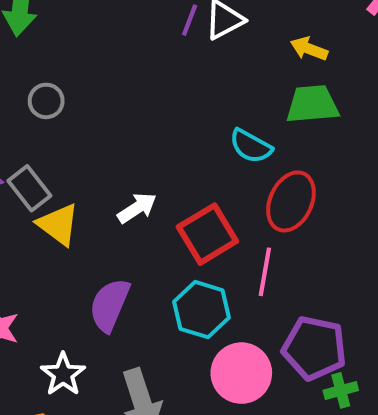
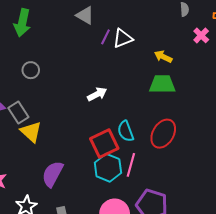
cyan semicircle: (251, 146) -> (126, 131), moved, turned 35
red ellipse: (291, 201) -> (163, 134), moved
white arrow: (137, 208) -> (97, 94), moved
cyan hexagon: (202, 310) -> (108, 168), moved

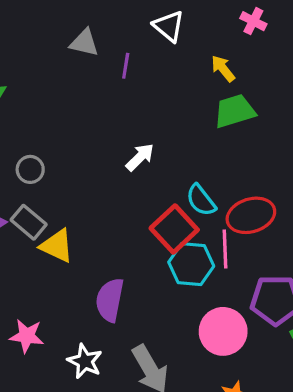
pink cross: (201, 35) -> (253, 21), moved
white triangle: (123, 38) -> (169, 26), moved, turned -40
yellow arrow: (163, 57) -> (223, 69), turned 42
gray circle: (31, 70) -> (30, 169), moved
red ellipse: (163, 134) -> (251, 215), moved, turned 60

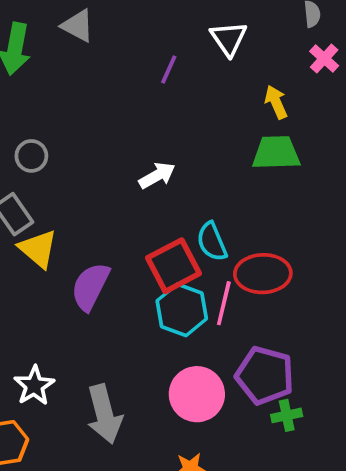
gray triangle: (84, 43) -> (78, 26), moved
purple semicircle: (110, 300) -> (90, 287), moved

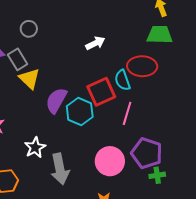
red ellipse: (263, 274) -> (142, 66), moved
cyan hexagon: (182, 310) -> (80, 111), moved
white star: (34, 386) -> (35, 148), moved

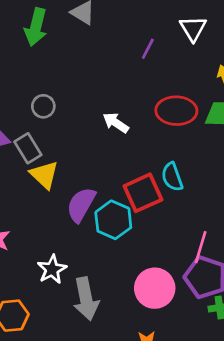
white arrow: (95, 43) -> (116, 123), moved, turned -120
red ellipse: (142, 66) -> (176, 111), moved
pink line: (127, 113) -> (201, 247), moved

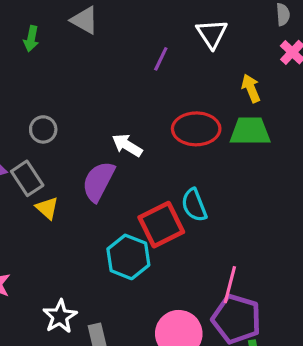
green arrow: (36, 27) -> (31, 39), size x0.6
yellow triangle: (44, 175) -> (47, 208), size x0.7
purple semicircle: (81, 205) -> (98, 181), moved

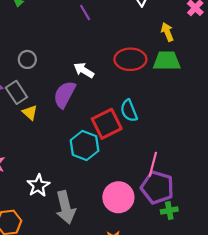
purple line: (161, 59) -> (85, 12), moved, turned -56

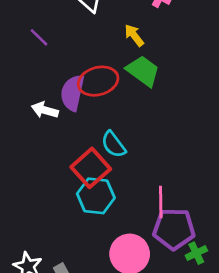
purple line: (85, 12) -> (39, 37), moved
green trapezoid: (167, 61) -> (143, 71), turned 52
purple semicircle: (64, 95) -> (72, 93), moved
cyan hexagon: (85, 145) -> (96, 196), moved

